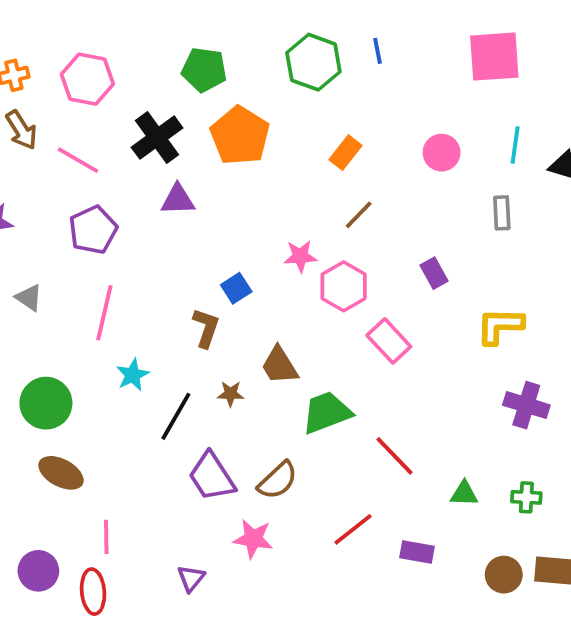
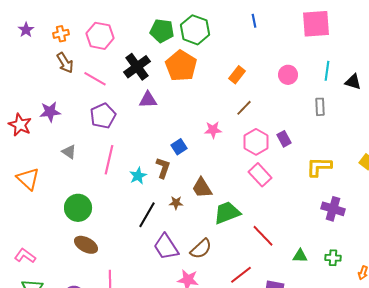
green hexagon: (313, 62) -> (195, 30), moved
pink hexagon: (344, 286) -> (256, 142), moved
cyan star: (133, 375) -> (138, 176), moved

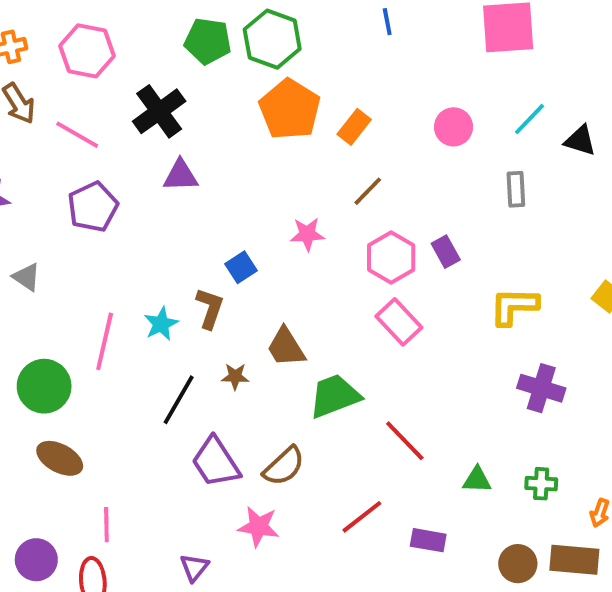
orange pentagon: (181, 66) -> (290, 109), moved
cyan line: (327, 71) -> (530, 119), turned 36
pink line: (109, 160) -> (105, 341), moved

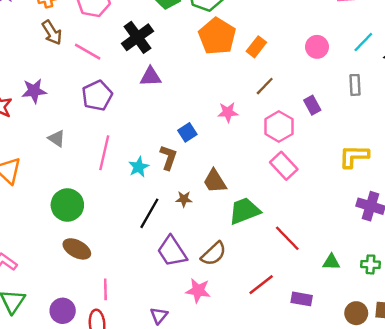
purple rectangle: (446, 252) -> (312, 105), moved
pink line: (105, 341) -> (104, 153), moved

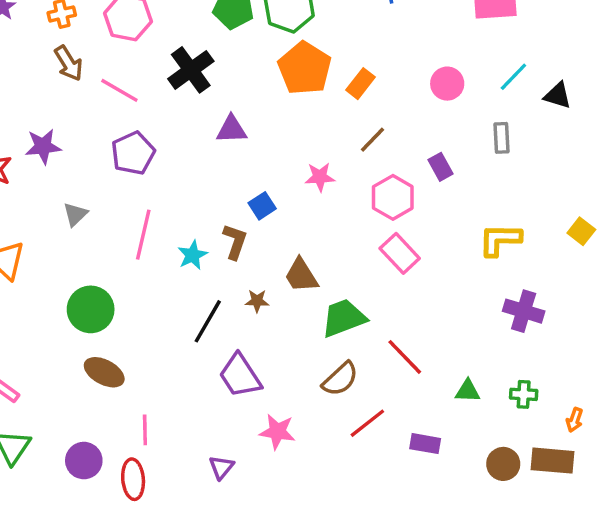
purple triangle: (151, 77) -> (232, 129), moved
gray triangle: (57, 138) -> (75, 214), turned 42
brown semicircle: (214, 254) -> (340, 379), moved

